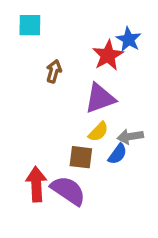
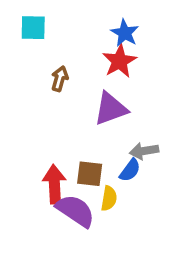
blue star: (129, 39) -> (125, 33), moved
yellow semicircle: (98, 132) -> (109, 198), moved, turned -35
red arrow: (36, 184) -> (54, 184), moved

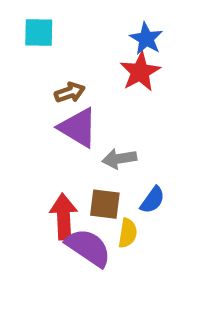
brown arrow: (60, 79) -> (70, 92), turned 55
purple triangle: (111, 109) -> (78, 128), moved, turned 51
gray arrow: (144, 151) -> (119, 159), moved

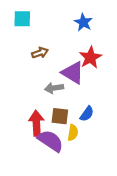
red star: (140, 72) -> (90, 57), moved
purple triangle: (78, 128) -> (73, 73), moved
gray arrow: (119, 159) -> (54, 88), moved

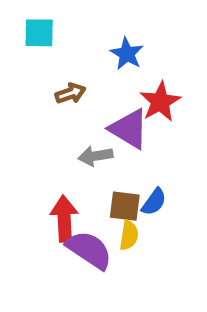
blue star: (83, 22) -> (127, 54), moved
brown square: (60, 116) -> (125, 206), moved

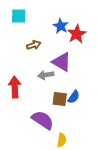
red star: (160, 102) -> (77, 34), moved
red arrow: (64, 219) -> (15, 87), moved
yellow semicircle: (129, 235) -> (62, 140), moved

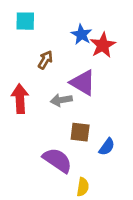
brown arrow: (34, 45) -> (45, 60), turned -40
red arrow: (15, 87) -> (20, 99), moved
blue semicircle: (74, 97) -> (107, 147), moved

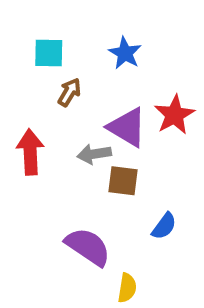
cyan square: (25, 21) -> (49, 53), moved
red star: (103, 45) -> (174, 115), moved
brown square: (80, 132) -> (123, 181), moved

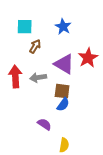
gray arrow: (94, 154) -> (38, 78), moved
blue semicircle: (164, 226) -> (63, 105), moved
purple semicircle: (88, 247) -> (44, 124), size x0.6

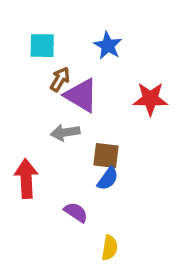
red star: (88, 58) -> (150, 99), turned 30
purple triangle: (64, 64) -> (81, 95), moved
red arrow: (15, 76) -> (26, 179), moved

